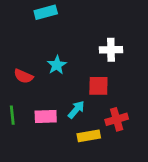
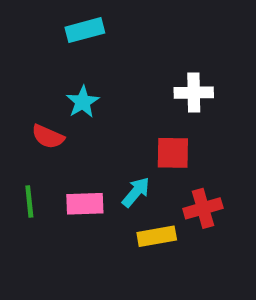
cyan star: (57, 65) -> (83, 102), moved

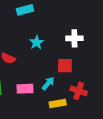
cyan star: (83, 102) -> (37, 42), moved
red cross: (203, 208) -> (79, 91), turned 35

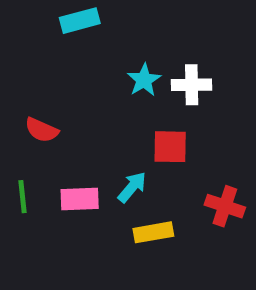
cyan star: (37, 42) -> (144, 80), moved
red cross: (79, 91) -> (225, 206), moved

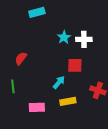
red semicircle: (42, 130) -> (21, 58), turned 104
pink rectangle: (80, 199) -> (37, 107), moved

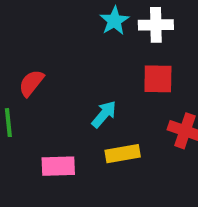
red semicircle: (21, 58) -> (31, 83), moved
red square: (75, 65) -> (158, 79), moved

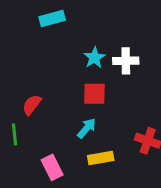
red square: (158, 79) -> (94, 94), moved
pink rectangle: (58, 166) -> (52, 167), turned 65

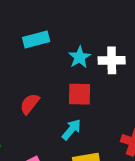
cyan rectangle: (52, 19) -> (36, 39), moved
red semicircle: (32, 105) -> (30, 104), moved

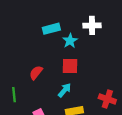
cyan rectangle: (36, 39) -> (51, 29), moved
white cross: (112, 60) -> (92, 25), moved

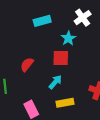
white cross: (92, 25) -> (83, 18), turned -35
cyan star: (70, 41) -> (68, 38), moved

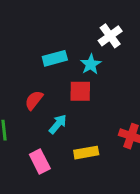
cyan rectangle: (42, 21) -> (55, 58), moved
cyan arrow: (55, 82) -> (58, 124), moved

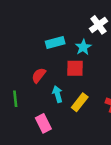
cyan arrow: (58, 124) -> (57, 94), turned -56
yellow rectangle: (86, 153) -> (80, 102), moved, turned -42

